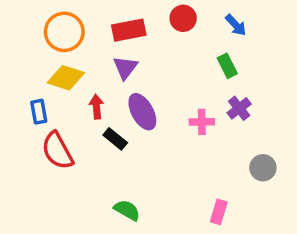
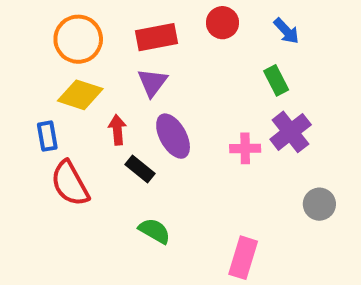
purple cross: (239, 108) -> (291, 132), size x1.4
green semicircle: (127, 210) -> (154, 231), moved
pink rectangle: (219, 212) -> (243, 258), moved, size x1.4

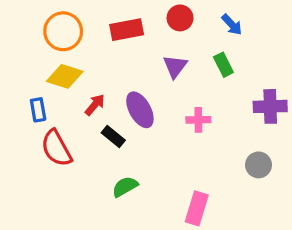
purple triangle: (152, 82) -> (175, 66), moved
red arrow: (117, 130) -> (95, 105), turned 45
purple cross: (291, 132) -> (270, 106), moved, turned 36
green semicircle: (154, 231) -> (125, 187), turned -60

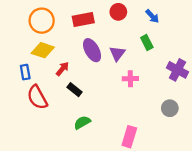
purple triangle: (175, 66) -> (117, 53), moved
purple cross: (270, 106) -> (177, 70), turned 30
purple ellipse: (140, 110) -> (92, 50), moved

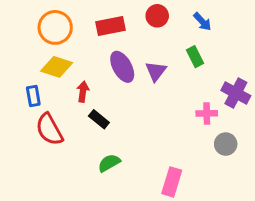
red arrow: (62, 69) -> (83, 92), turned -32
pink cross: (130, 79) -> (207, 113), moved

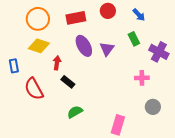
purple cross: (236, 93) -> (159, 52), moved
blue rectangle: (33, 96) -> (14, 66), moved
gray circle: (226, 144) -> (153, 107), moved

